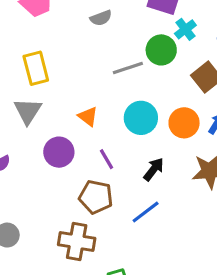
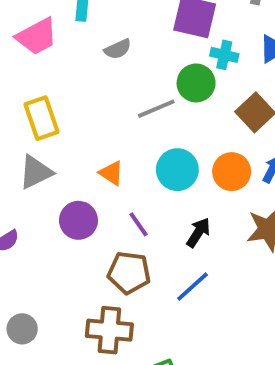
cyan cross: (185, 29) -> (224, 55), turned -35
gray triangle: (28, 111) -> (36, 172), turned 36

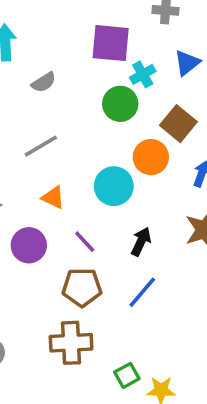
cyan cross: (224, 55) -> (143, 74), turned -35
gray line: (156, 109) -> (41, 146), moved
orange circle: (232, 172) -> (151, 157), moved

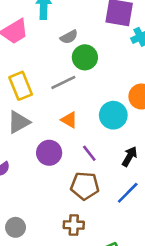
green circle: (120, 104) -> (85, 57), moved
brown cross: (71, 343) -> (74, 225), size x0.7

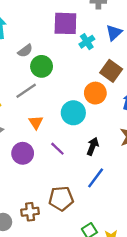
orange triangle: (69, 120) -> (36, 122), turned 35
brown pentagon: (85, 186) -> (61, 199), moved
brown cross: (74, 225) -> (30, 212), moved

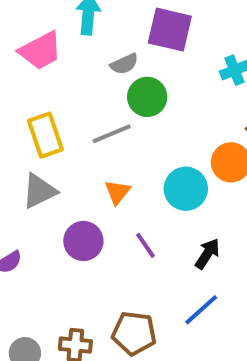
purple square: (65, 23) -> (170, 30), moved

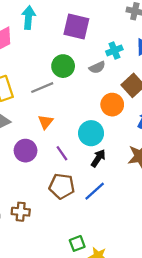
gray semicircle: (124, 64) -> (97, 67), moved
cyan circle: (186, 189) -> (91, 133), moved
brown pentagon: (134, 333) -> (62, 186), moved

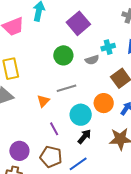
purple square: (76, 27) -> (78, 23), turned 30
gray line: (42, 88) -> (66, 88), moved
orange circle: (112, 105) -> (104, 103), moved
purple circle: (26, 151) -> (19, 151), moved

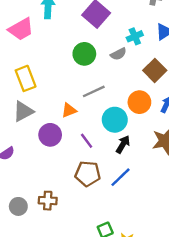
orange triangle: (43, 101) -> (69, 110), turned 32
purple circle: (19, 151) -> (50, 135), moved

